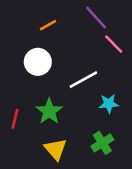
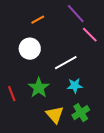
cyan star: (109, 104) -> (75, 86), moved
red line: (15, 119) -> (12, 94), turned -35
yellow triangle: (56, 149) -> (55, 115), moved

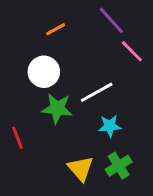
green star: (39, 88) -> (57, 108), moved, turned -30

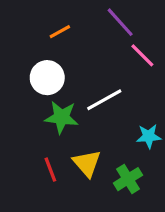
cyan star: (110, 126) -> (149, 136), moved
red line: (17, 138) -> (50, 170), moved
yellow triangle: (81, 169) -> (87, 163), moved

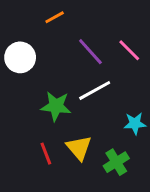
purple line: (120, 22) -> (90, 52), moved
orange line: (60, 32) -> (55, 17), moved
white circle: (47, 78) -> (20, 57), moved

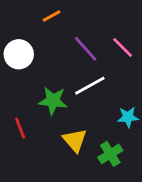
red line: (46, 154) -> (20, 128), moved

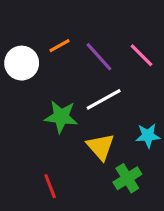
orange line: (52, 16) -> (60, 46), moved
red line: (20, 128) -> (50, 186), moved
yellow triangle: (75, 140) -> (101, 147), moved

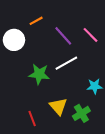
orange line: (60, 46) -> (36, 21), moved
yellow triangle: (101, 147) -> (58, 106), moved

